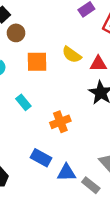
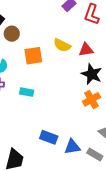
cyan rectangle: (23, 102) -> (27, 92), turned -32
orange cross: (60, 122) -> (91, 99), moved

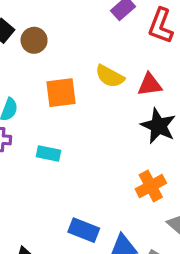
brown circle: (12, 34) -> (34, 40), moved
orange cross: (91, 99) -> (151, 186), moved

